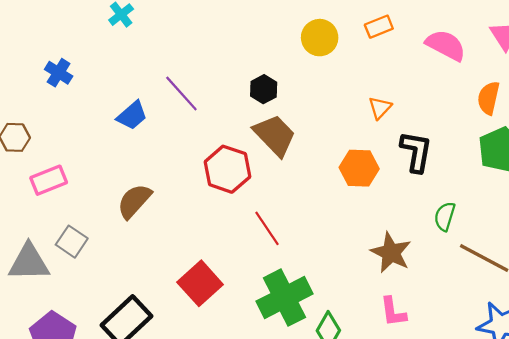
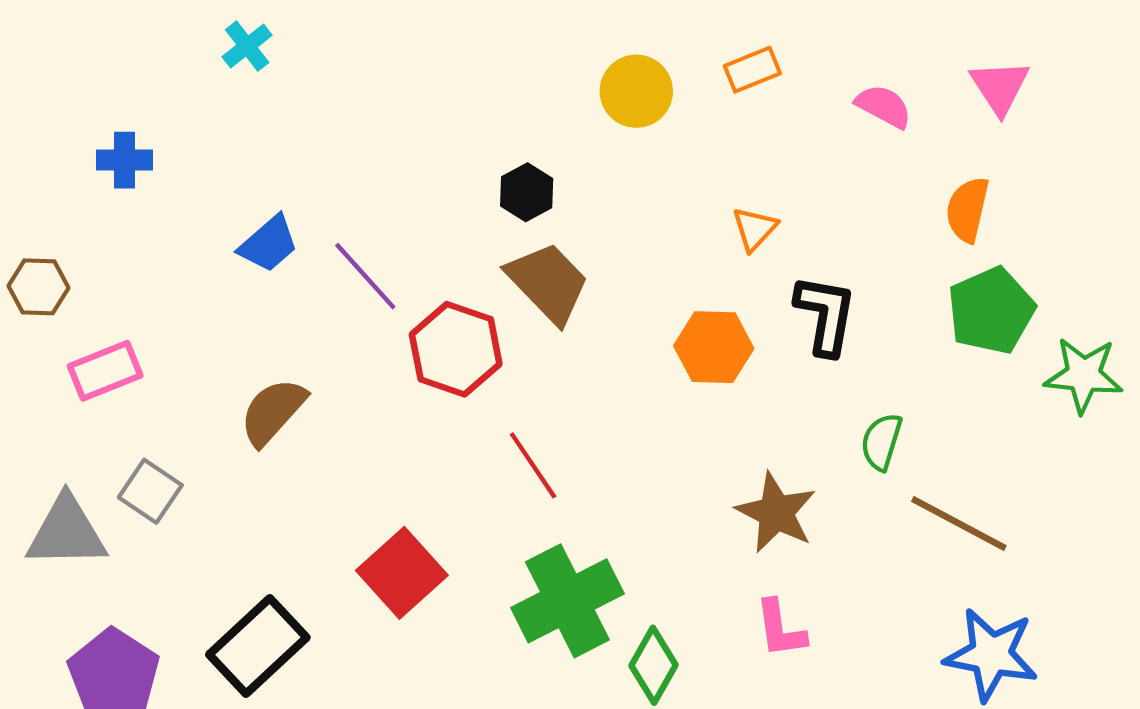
pink semicircle: (446, 45) -> (884, 106), size x0.7
blue cross: (59, 73) -> (125, 160), turned -32
purple line: (181, 94) -> (365, 276), moved

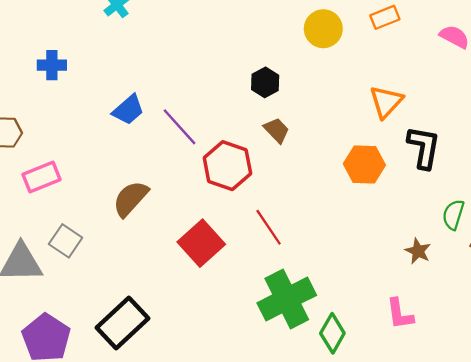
orange triangle: (755, 229) -> (386, 102), size x1.4
brown trapezoid: (548, 283) -> (277, 130), size x0.6
brown star: (776, 513) -> (418, 251), moved, size x0.6
red square: (402, 573) -> (201, 243), moved

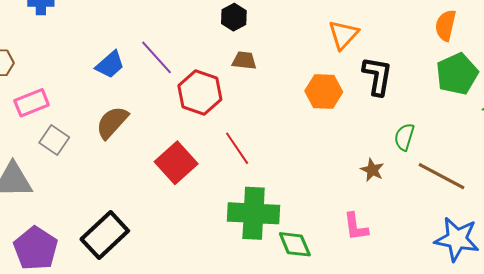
blue trapezoid: (128, 110) -> (110, 65), moved
brown trapezoid: (277, 130) -> (244, 60), turned -40
gray square: (66, 241) -> (54, 140), moved
green cross: (287, 299) -> (254, 213), turned 30
green diamond: (332, 333) -> (295, 244), turned -52

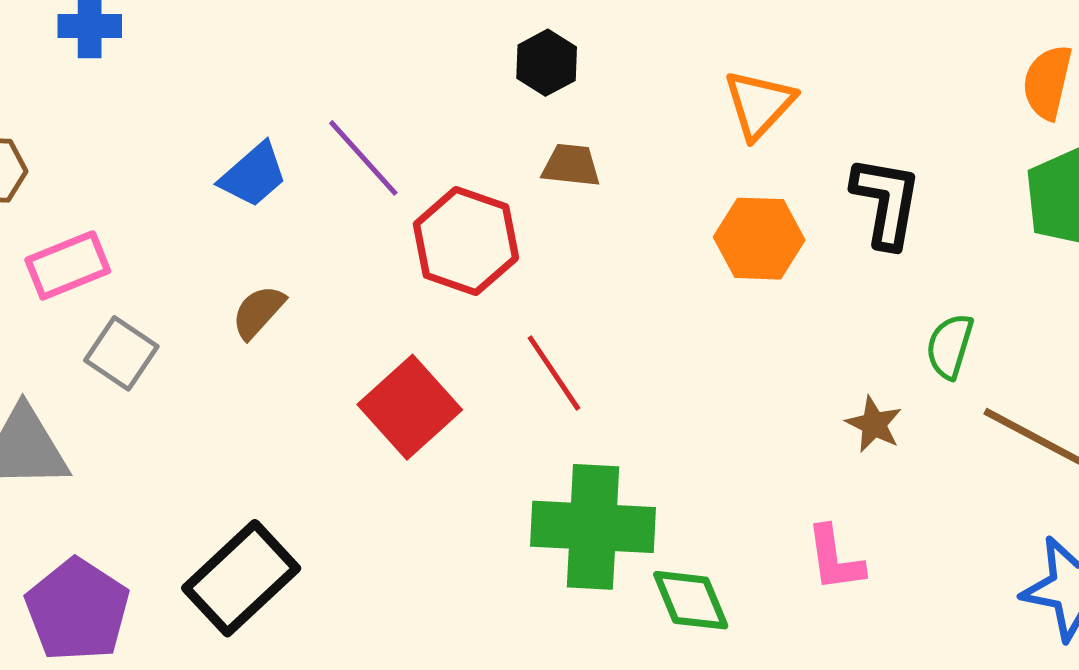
orange triangle: (343, 35) -> (759, 104), moved
brown semicircle: (112, 122) -> (258, 312), size x0.7

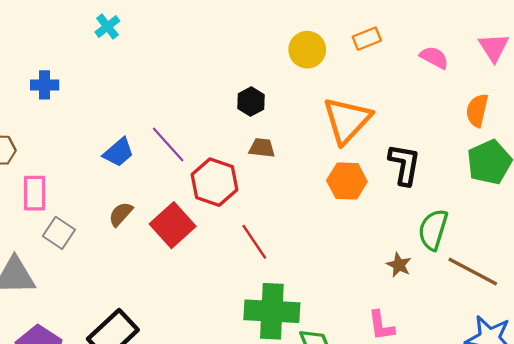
orange triangle: (759, 104) -> (347, 120), size x1.5
pink rectangle: (68, 265) -> (35, 193), turned -68
green semicircle: (950, 346) -> (433, 230), size x1.4
red square: (410, 407) -> (173, 225), moved

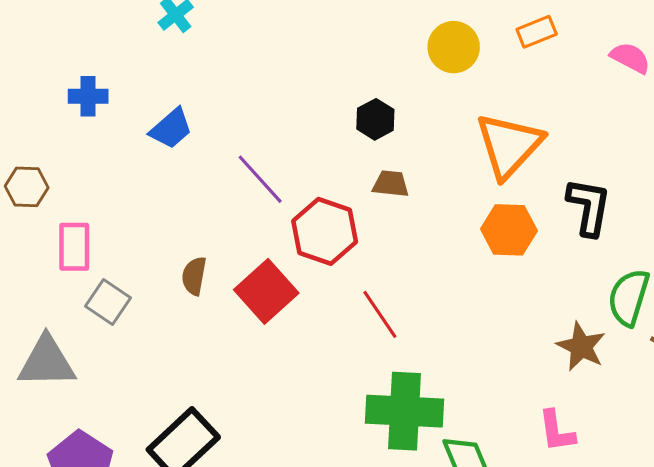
blue trapezoid: (118, 152) -> (171, 128), moved
brown semicircle: (121, 214) -> (194, 276), turned -32
brown star: (399, 265) -> (581, 347), size x1.4

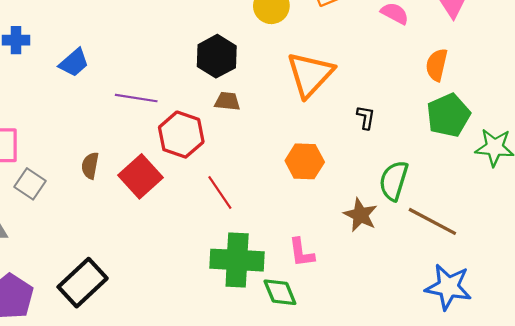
black hexagon: (375, 119) -> (217, 56), size x1.5
purple line: (260, 179) -> (136, 98), turned -39
black L-shape: (589, 207) -> (366, 117), size x0.6
orange hexagon: (509, 230) -> (305, 161), moved
pink L-shape: (557, 431) -> (301, 253), moved

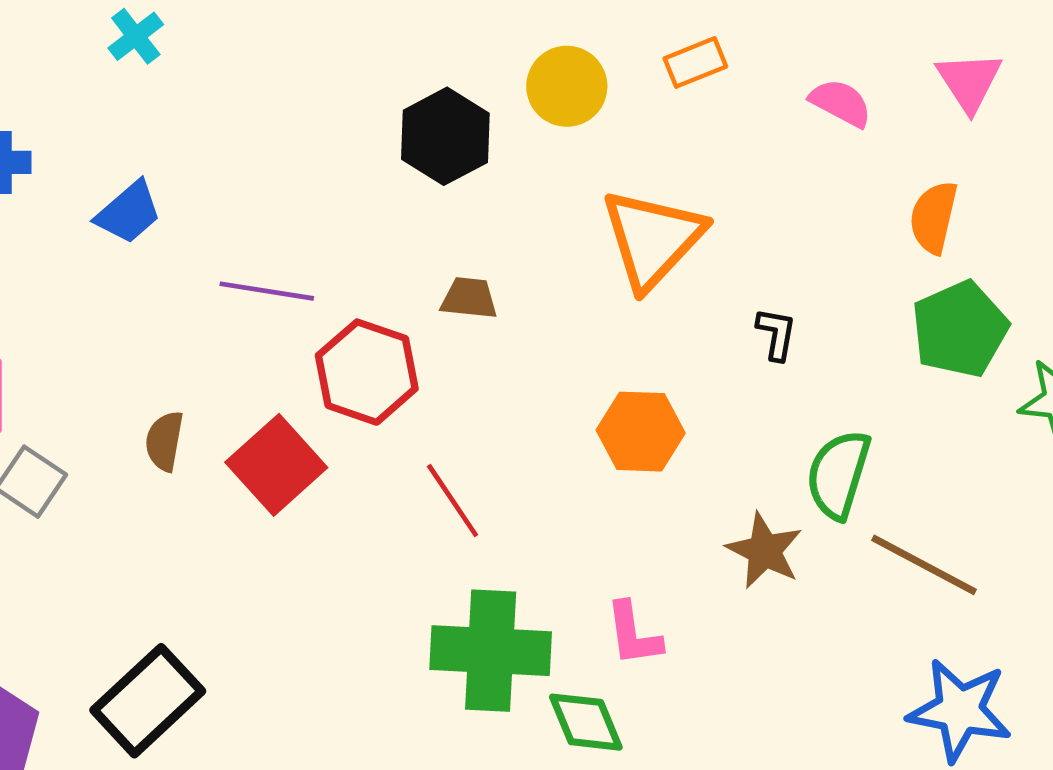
black hexagon: (217, 56) -> (445, 136), moved

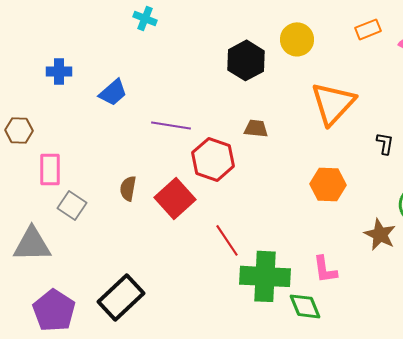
cyan cross: (136, 36) -> (145, 18), moved, turned -30
orange rectangle: (695, 62) -> (368, 29), moved
red line: (453, 501) -> (227, 240), moved

